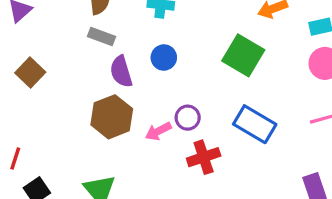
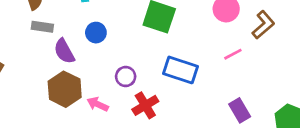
pink arrow: (158, 131) -> (98, 104), moved, turned 65

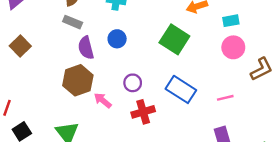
pink line: (233, 54) -> (225, 98), moved

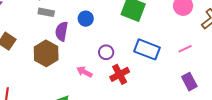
purple semicircle: (86, 48) -> (62, 31), turned 36
brown hexagon: (78, 80) -> (46, 53), moved

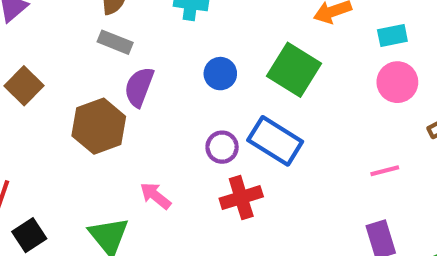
blue circle: (86, 19) -> (220, 74), moved
blue rectangle: (147, 49) -> (275, 141), moved
pink arrow: (84, 72) -> (155, 196), moved

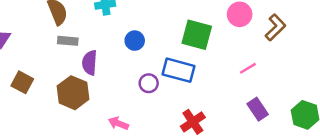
green square: (294, 70) -> (197, 35), moved
red cross: (241, 198) -> (193, 122), moved

